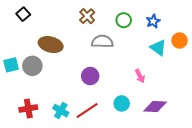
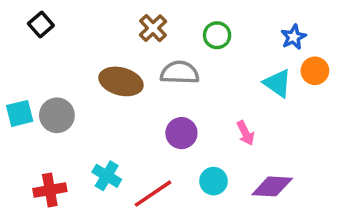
blue star: (153, 21) -> (294, 37), moved
brown ellipse: (51, 45) -> (121, 81), moved
purple circle: (90, 76) -> (181, 133), moved
cyan cross: (61, 111) -> (107, 176), moved

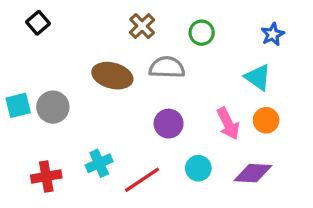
orange circle: (315, 71) -> (266, 120), moved
pink arrow: (246, 133) -> (228, 124), size x1.4
cyan cross: (107, 176) -> (99, 163), turned 35

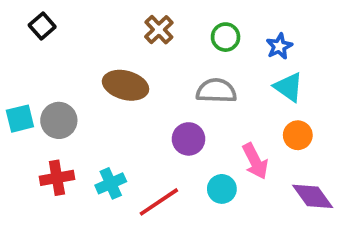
blue star: (273, 34) -> (279, 46), moved
gray semicircle: (167, 67) -> (216, 91), moved
pink arrow: (228, 124) -> (255, 161), moved
purple diamond: (253, 173) -> (313, 196), moved, turned 51
red cross: (46, 176) -> (57, 178), moved

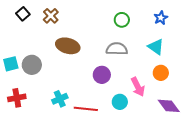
brown cross: (159, 30) -> (51, 16), moved
blue star: (279, 46) -> (161, 18), moved
red cross: (57, 178) -> (17, 98), moved
red line: (159, 202) -> (86, 109), turned 40

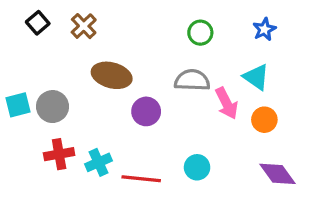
purple circle: (102, 75) -> (146, 111), moved
pink arrow: (138, 87) -> (227, 103), moved
red cross: (17, 98) -> (59, 154), moved

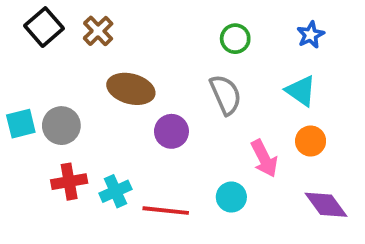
black square: (38, 23) -> (44, 27), size x1.4
gray semicircle: (192, 80) -> (226, 95), turned 64
pink arrow: (227, 103) -> (264, 158), moved

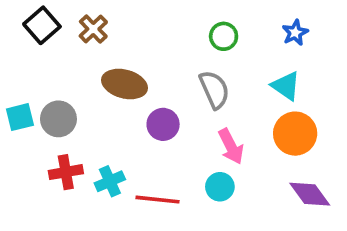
orange circle: (311, 141) -> (295, 134), size x1.5
pink arrow: (264, 158) -> (231, 146), moved

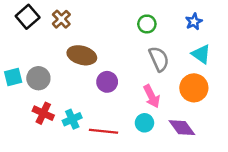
cyan triangle: (286, 86) -> (201, 54), moved
gray semicircle: (214, 90) -> (159, 59), moved
red cross: (66, 172) -> (43, 113), turned 35
purple diamond: (310, 194) -> (182, 128), moved

